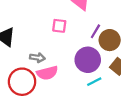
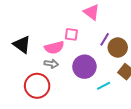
purple circle: (88, 60) -> (84, 67), moved
pink semicircle: (47, 73) -> (54, 47), moved

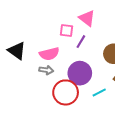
pink square: (71, 34) -> (67, 30), moved
purple line: (105, 39) -> (81, 42), moved
red circle: (37, 86) -> (66, 92), moved

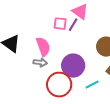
purple line: (81, 42) -> (73, 25), moved
pink semicircle: (49, 54) -> (43, 47), turned -96

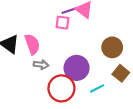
purple line: (73, 25) -> (69, 11), moved, turned 40
pink semicircle: (43, 47) -> (32, 44), moved

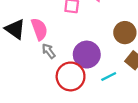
gray arrow: (41, 65) -> (49, 51), turned -136

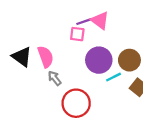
purple circle: (87, 55) -> (99, 60), moved
cyan line: (109, 76) -> (114, 77), moved

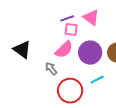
purple line: (84, 22) -> (67, 18), moved
pink semicircle: (46, 57) -> (64, 50), moved, turned 66
cyan line: (114, 77) -> (97, 80), moved

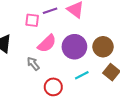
pink square: (71, 29) -> (32, 20), moved
red circle: (70, 91) -> (53, 87), size x0.7

